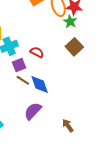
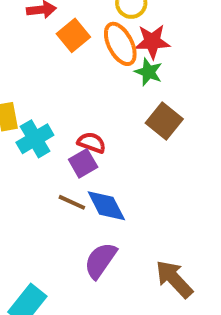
purple square: (19, 65) -> (83, 163), moved
brown arrow: (68, 126) -> (174, 279), size x1.5

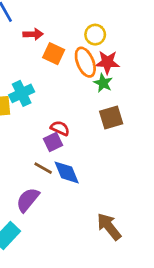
orange square: (73, 35) -> (54, 54), turned -30
brown square: (164, 121) -> (111, 118), turned 30
cyan cross: (35, 139) -> (22, 93), moved
purple semicircle: (100, 260) -> (28, 200), moved

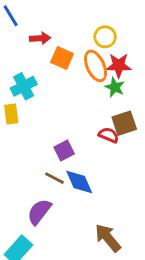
cyan cross: (22, 93) -> (24, 86), moved
red semicircle: (60, 128) -> (109, 135), moved
brown arrow: (109, 227) -> (108, 238), moved

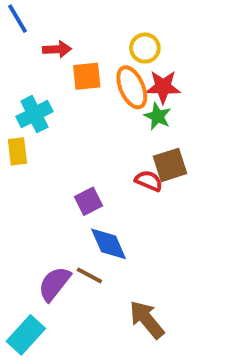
orange square: (62, 58) -> (87, 76), turned -30
brown line: (55, 178) -> (89, 275), moved

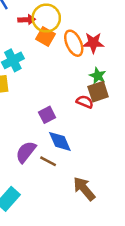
yellow circle: (145, 48) -> (46, 18), moved, size x1.5
orange square: (87, 76) -> (45, 36), turned 36
green star: (158, 116) -> (98, 76), moved
purple semicircle: (54, 284) -> (26, 152), moved

